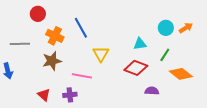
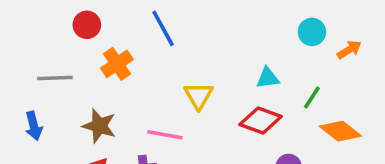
blue line: (81, 28) -> (163, 28), moved
cyan circle: (166, 28) -> (312, 32), moved
orange cross: (55, 36) -> (117, 64), turned 30
brown star: (52, 61) -> (99, 126), moved, turned 30

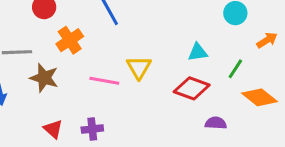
orange arrow: (349, 50) -> (267, 40), moved
brown star: (99, 126) -> (44, 78), moved
pink line: (165, 135) -> (104, 81), moved

